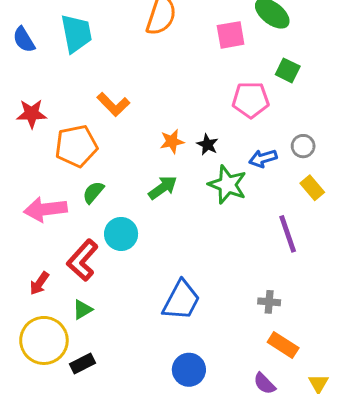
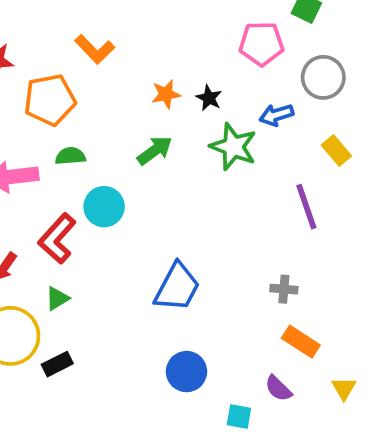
gray circle: (303, 146) -> (323, 77), moved, size x1.5
green semicircle: (93, 192) -> (70, 156), turned 45

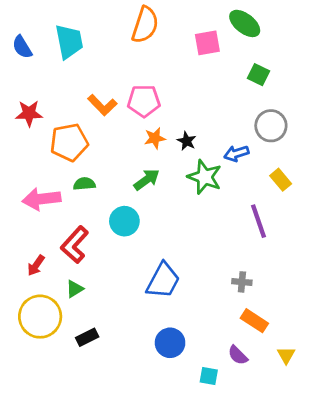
pink pentagon: (261, 44) -> (144, 101), moved
cyan circle: (104, 207) -> (124, 221), moved
black rectangle: (57, 364) -> (87, 337), moved

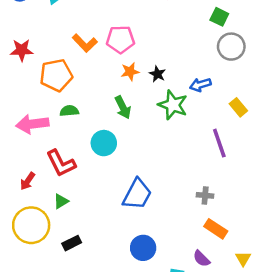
gray circle: (271, 126) -> (231, 47), moved
green arrow: (147, 180) -> (123, 107), turned 100
red L-shape: (75, 245) -> (61, 163), turned -68

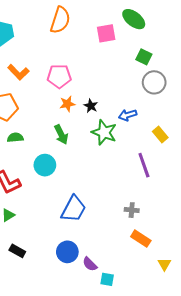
orange L-shape: (85, 43) -> (18, 72), moved
black rectangle: (72, 243) -> (17, 251), turned 56
blue circle: (143, 248) -> (67, 252), moved
purple semicircle: (201, 259) -> (90, 264), moved

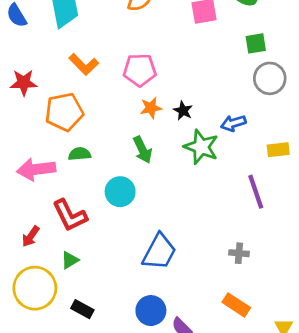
green square: (144, 57) -> (256, 43), turned -35
yellow rectangle: (160, 134) -> (278, 150), turned -56
orange rectangle: (141, 239) -> (236, 305), moved

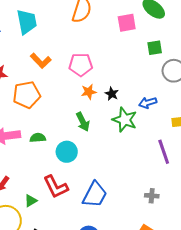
green square: (256, 43) -> (155, 48), moved
green semicircle: (80, 154) -> (38, 138), moved
red L-shape: (70, 215) -> (56, 187), moved

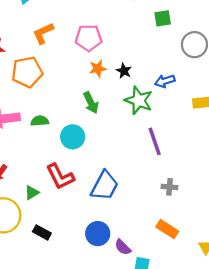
green square: (155, 48) -> (163, 18), moved
orange L-shape: (41, 61) -> (43, 33), turned 110
purple line: (164, 152) -> (155, 141), moved

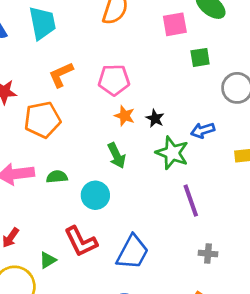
orange star: (98, 69) -> (125, 116), turned 30

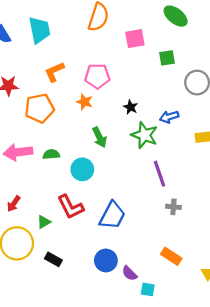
pink square: (175, 24) -> (135, 39), moved
orange star: (125, 116) -> (84, 102), moved
gray cross: (208, 254) -> (173, 207), moved

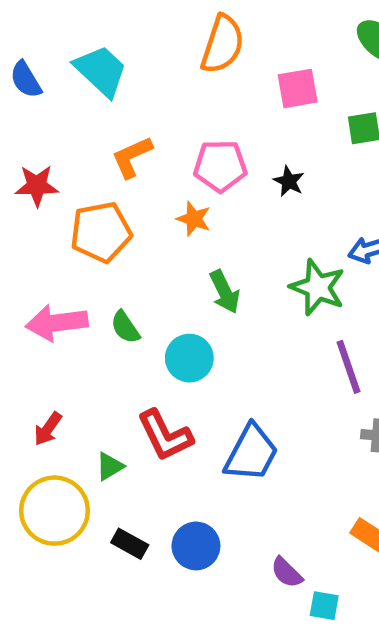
cyan trapezoid: (39, 30) -> (101, 71), turned -36
black star: (131, 107) -> (289, 181), moved
green semicircle: (51, 154) -> (125, 327), turned -119
blue circle: (106, 260) -> (196, 546), moved

